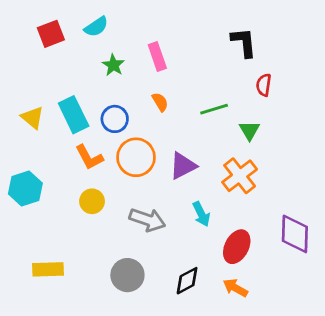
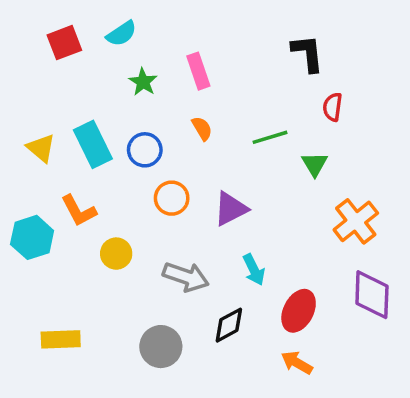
orange L-shape: (89, 157) -> (79, 211), moved
orange circle: (136, 157) -> (172, 198), size x0.7
orange cross: (240, 176) -> (356, 221), moved
black diamond: (187, 281) -> (229, 325), moved

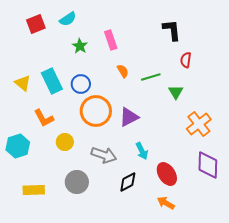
orange semicircle: (202, 128) -> (123, 71), moved
orange circle: (172, 198) -> (96, 111), size x1.6
cyan hexagon: (32, 237) -> (18, 146), moved
red ellipse: (299, 311) -> (167, 174), turned -60
gray circle: (161, 347) -> (77, 182), moved

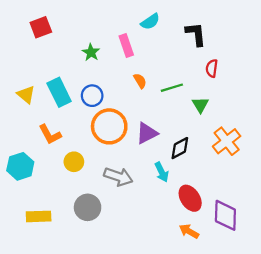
cyan semicircle: (68, 19) -> (150, 22), moved
purple diamond: (208, 165) -> (225, 215), moved
black diamond: (128, 182) -> (180, 148), moved

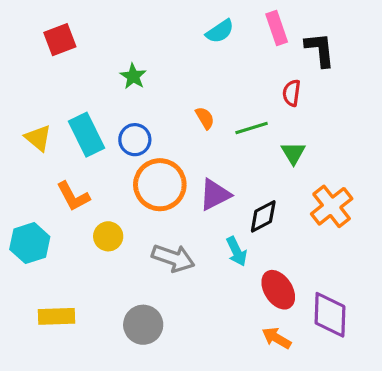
black L-shape: (196, 34) -> (320, 50), moved
pink rectangle: (126, 46) -> (277, 28), moved
red semicircle: (212, 68) -> (292, 93), moved
gray circle: (88, 207) -> (143, 325), moved

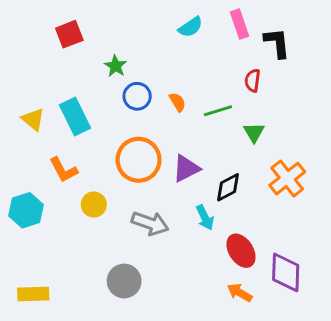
red square: (60, 40) -> (69, 34), moved
blue circle: (135, 140) -> (137, 96), moved
yellow rectangle: (56, 316) -> (33, 294), moved

